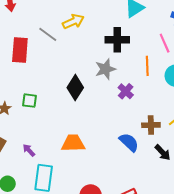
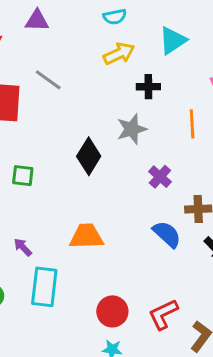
yellow arrow: (73, 22) -> (119, 54), moved
black cross: (117, 40) -> (148, 87), size x0.7
purple cross: (126, 91) -> (160, 177), moved

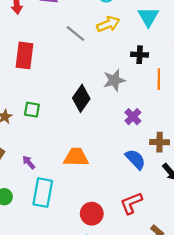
cyan triangle: (173, 40) -> (148, 17), turned -30
gray line: (48, 80) -> (75, 33), moved
black cross: (148, 87) -> (140, 55), moved
red L-shape: (163, 314) -> (131, 203), moved

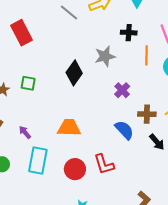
red rectangle: (25, 55) -> (22, 33), turned -35
red L-shape: (131, 203) -> (104, 164), moved, turned -85
red circle: (92, 214) -> (75, 169), moved

